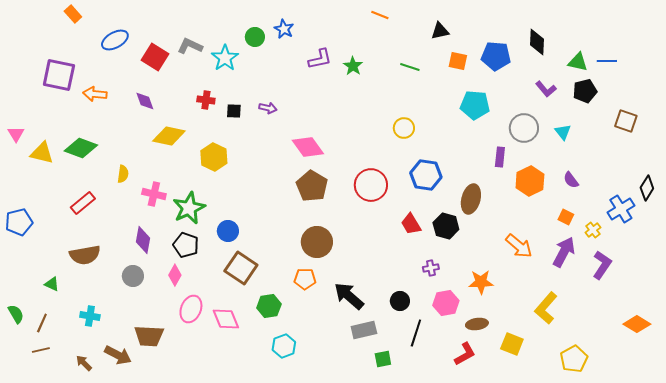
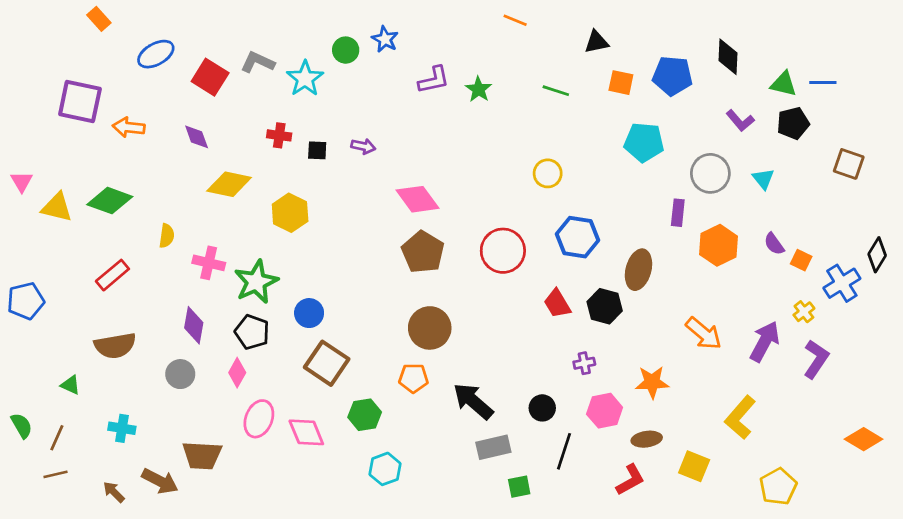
orange square: (566, 217) -> (801, 260), moved

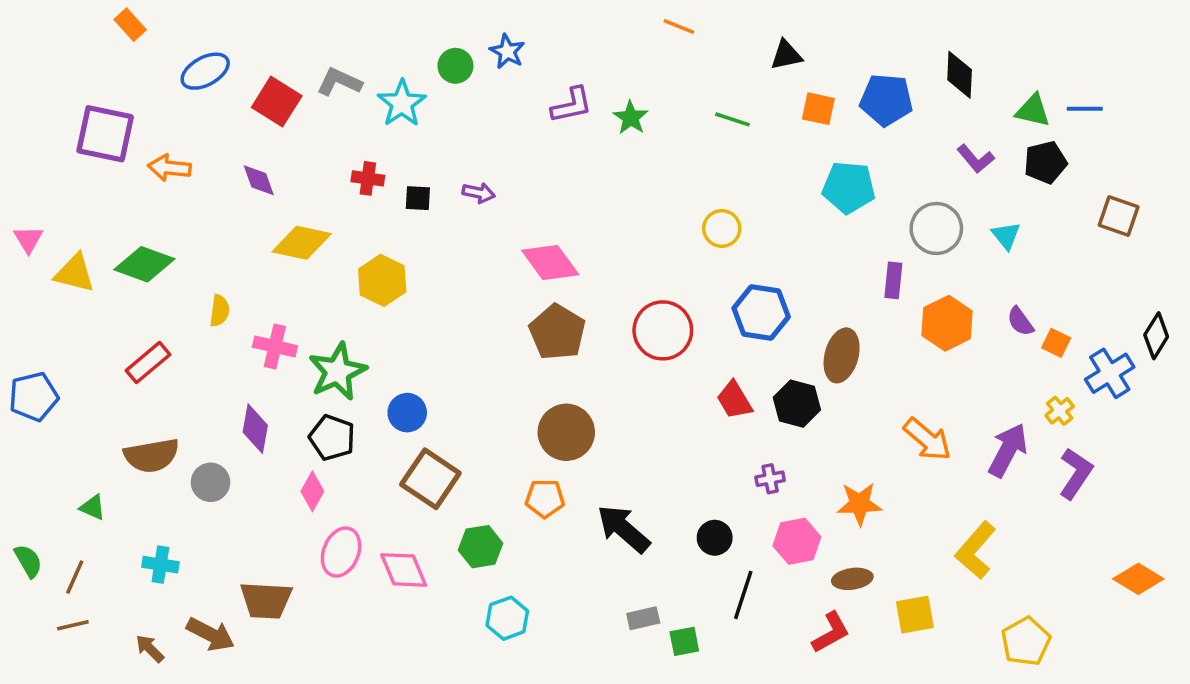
gray circle: (180, 374) -> (211, 482), moved
gray rectangle: (493, 447) -> (643, 618), moved, size x0.7
yellow square: (694, 466) -> (915, 615), turned -32

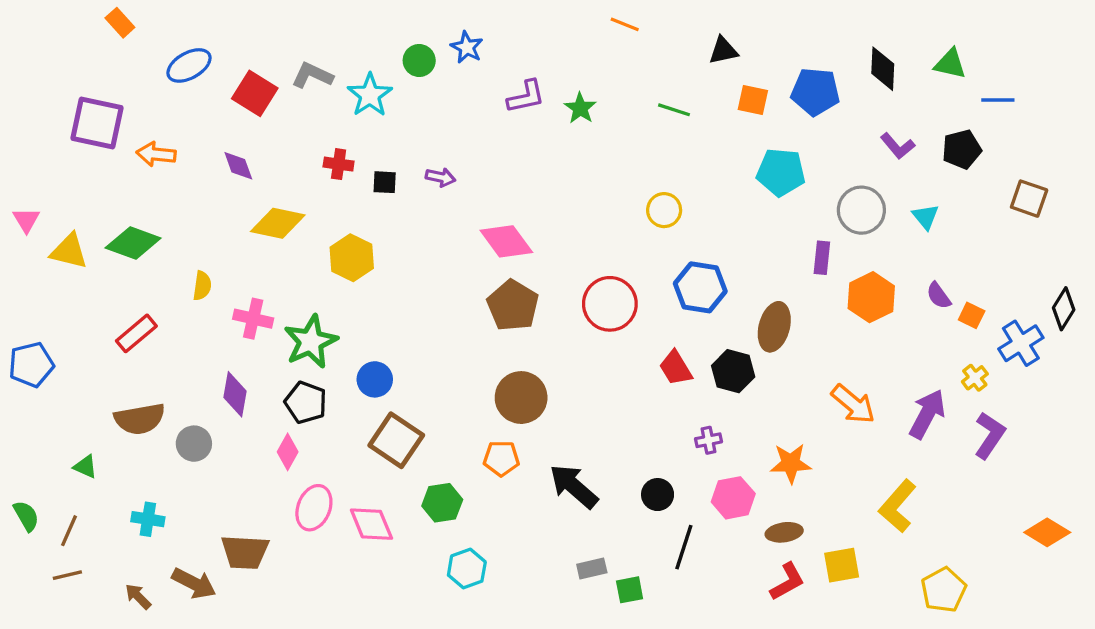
green triangle: (1033, 111) -> (950, 64), moved
red L-shape: (831, 632) -> (787, 582), moved

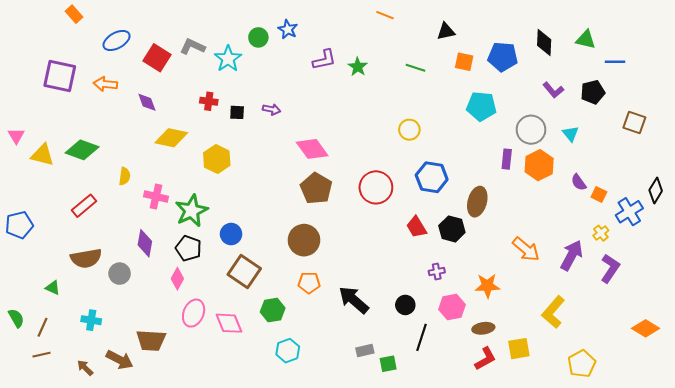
orange arrow: (156, 154) -> (105, 84), moved
orange hexagon: (871, 297) -> (539, 165), moved
brown circle: (521, 398) -> (304, 240), moved

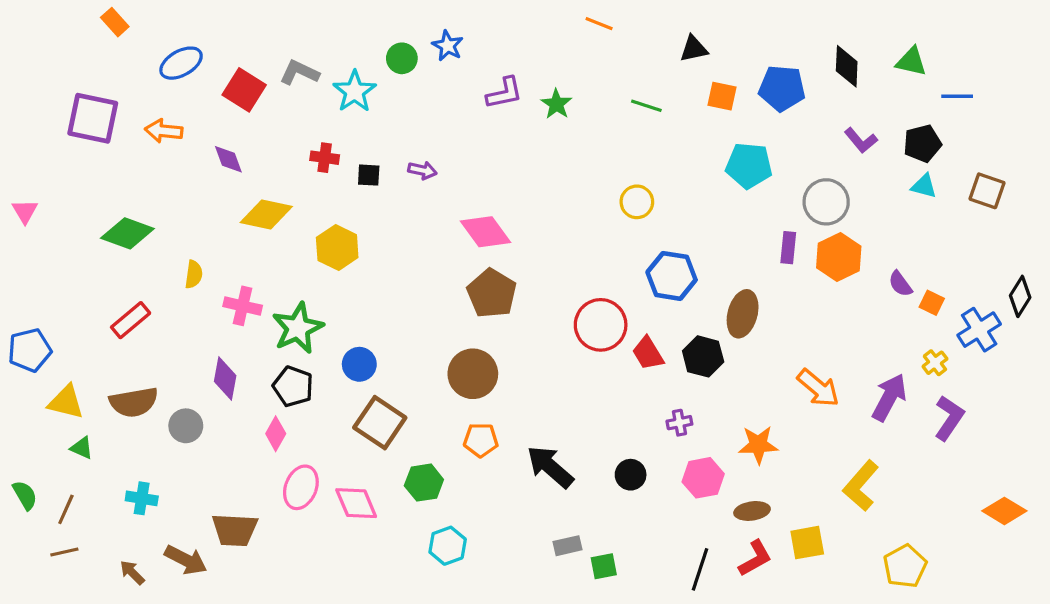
cyan triangle: (571, 134) -> (924, 186), moved, turned -36
yellow triangle: (43, 155) -> (66, 402), moved
red circle: (376, 187) -> (601, 325), moved
black line: (422, 337) -> (700, 569), moved

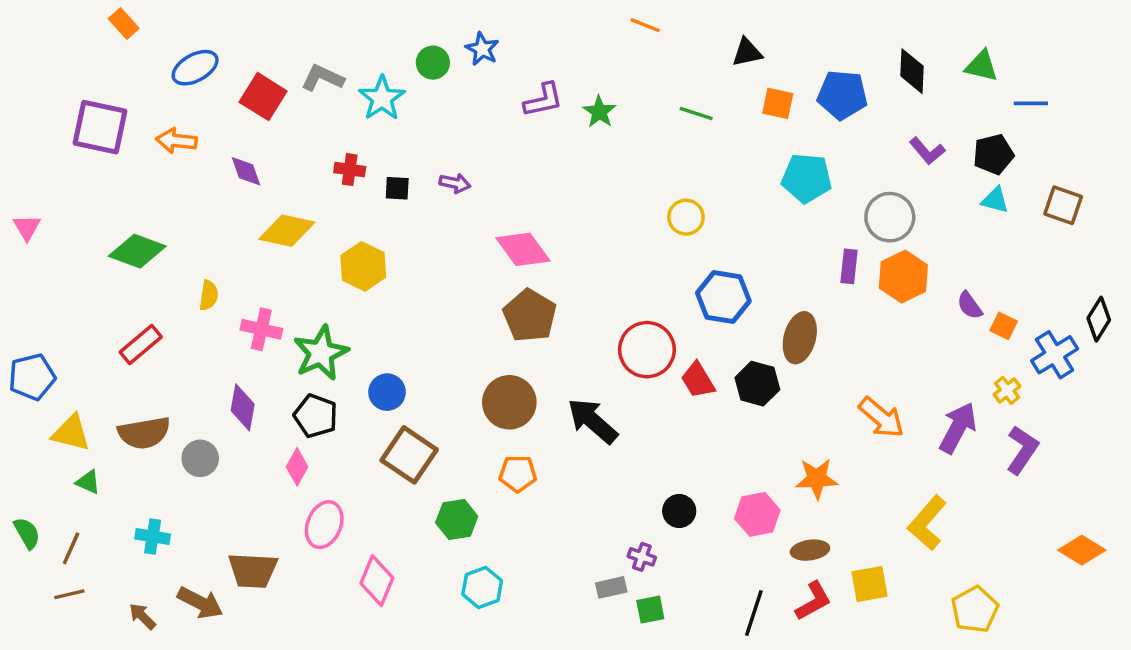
purple cross: (679, 423) -> (642, 557), moved, turned 30
black arrow: (550, 467) -> (593, 421), moved
pink diamond: (356, 503) -> (377, 581), moved, turned 45

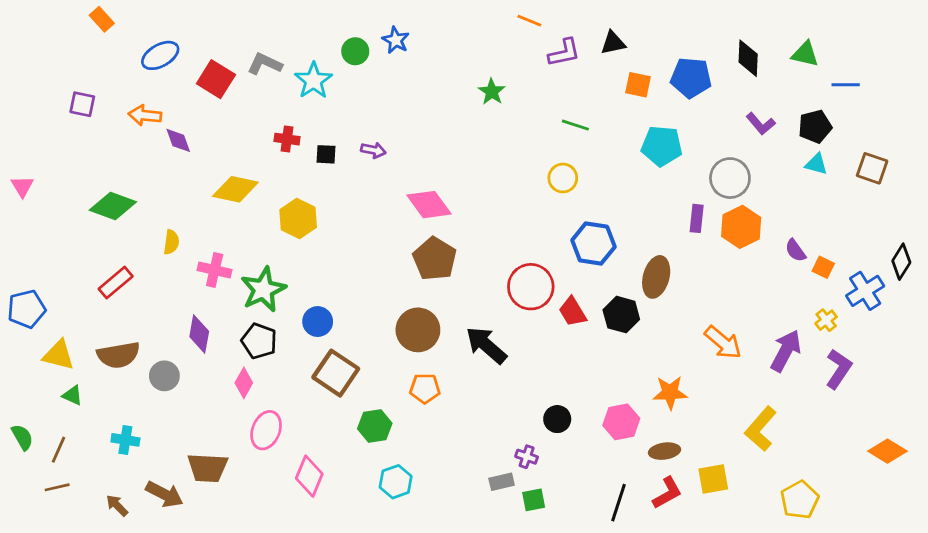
purple L-shape: (543, 100) -> (564, 53), moved
green line: (696, 114) -> (575, 125), moved
purple square: (100, 127) -> (82, 104), size x0.6
purple diamond: (246, 171) -> (178, 140), moved

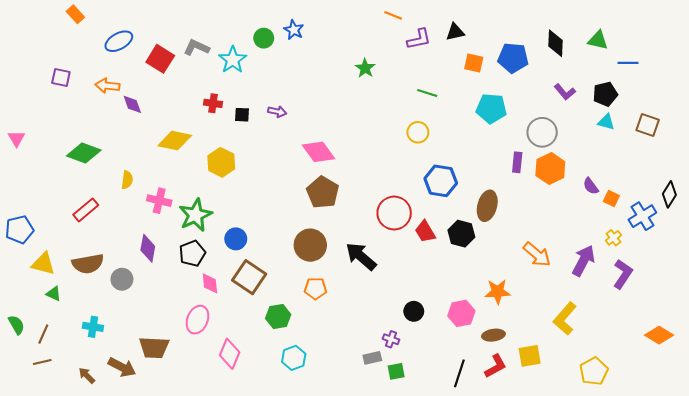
black pentagon: (259, 341) -> (192, 253), turned 30
pink diamond: (244, 383) -> (210, 283), moved, turned -35

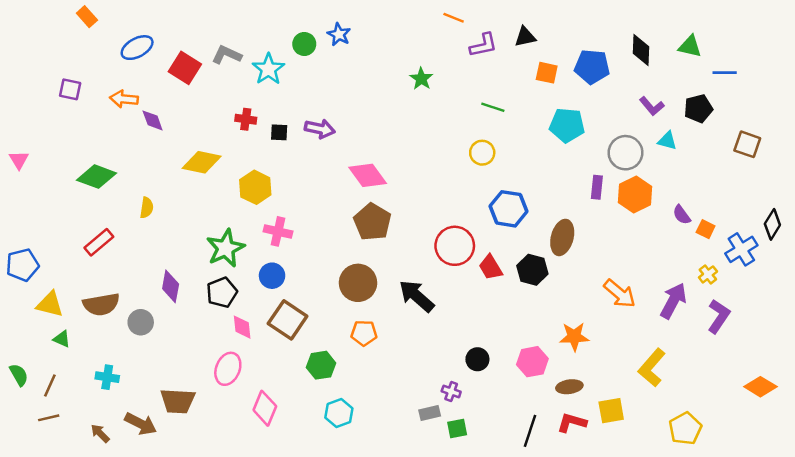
purple arrow: (277, 112) -> (320, 129), size x1.4
cyan triangle: (606, 122) -> (667, 141), moved
pink cross: (159, 201) -> (278, 231), moved
red L-shape: (496, 366) -> (572, 423), turned -135

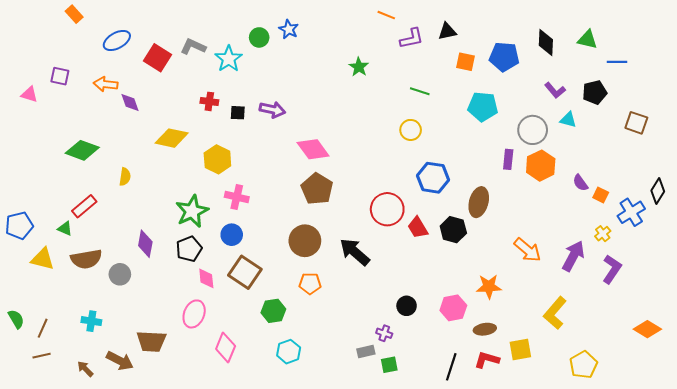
pink triangle: (19, 160) -> (29, 94), moved, turned -42
green triangle: (62, 339) -> (65, 229), moved

